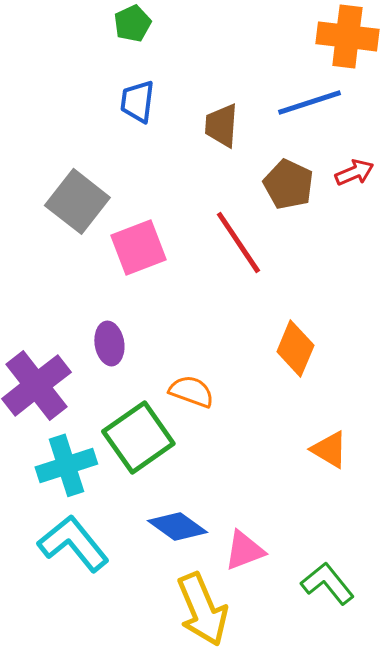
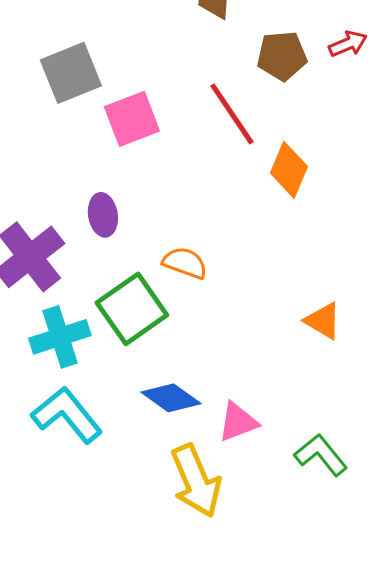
brown pentagon: (288, 184) -> (282, 56), turned -30
gray square: (77, 201) -> (71, 73), turned 30
orange diamond: (295, 348) -> (289, 170), moved

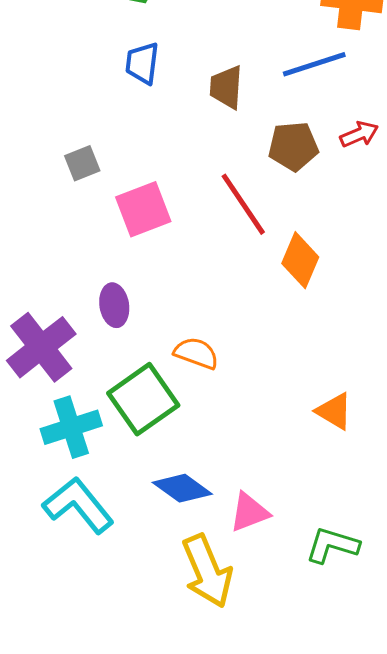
gray square: (71, 73) -> (82, 163), size x0.6
green L-shape: (321, 455) -> (332, 545), turned -34

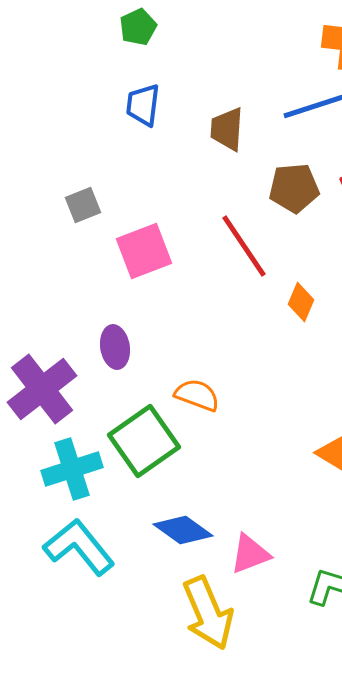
orange diamond: (300, 260) -> (301, 302), size x0.7

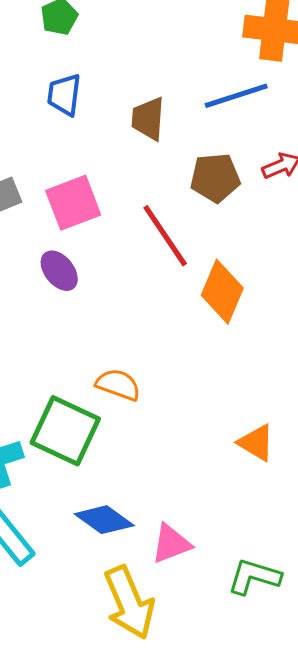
pink square: (144, 251) -> (73, 203), moved
orange diamond: (301, 302) -> (222, 292), size x1.6
purple ellipse: (115, 347) -> (59, 271), moved, turned -30
green square: (144, 441) -> (65, 431), turned -30

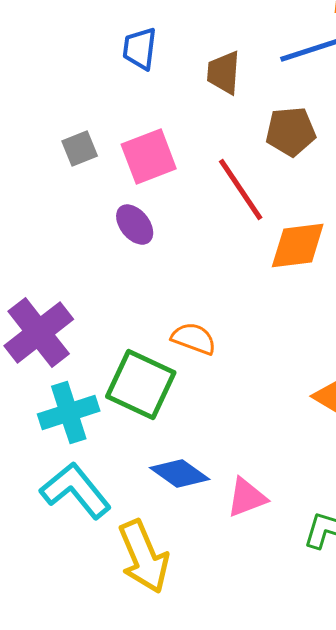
orange diamond: (222, 292) -> (298, 246), turned 60
yellow arrow: (129, 603) -> (144, 557), moved

